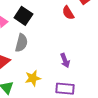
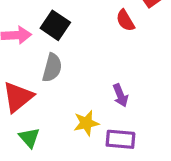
yellow star: (33, 78) -> (86, 123), moved

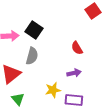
red semicircle: (125, 20) -> (77, 48), moved
purple arrow: (120, 95) -> (74, 73), turned -80

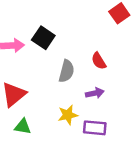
gray semicircle: (32, 56) -> (67, 71), moved
green triangle: (18, 99) -> (23, 127), turned -40

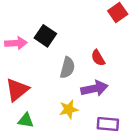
purple arrow: (95, 93) -> (94, 88), size x1.5
purple rectangle: (95, 128) -> (108, 124), moved

